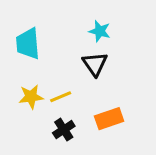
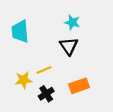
yellow star: (31, 97) -> (24, 80), moved

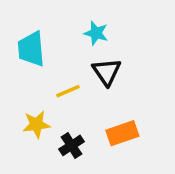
cyan star: (72, 22) -> (96, 33), moved
yellow line: (44, 70) -> (68, 91), moved

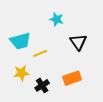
cyan trapezoid: (31, 49) -> (20, 41), moved, turned -100
black triangle: (107, 72) -> (78, 42), moved

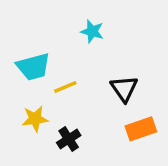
black triangle: (78, 42) -> (124, 89), moved
orange rectangle: (72, 78) -> (141, 129), moved

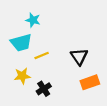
cyan star: (92, 31) -> (33, 20), moved

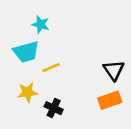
black triangle: (79, 57) -> (114, 70), moved
black cross: (44, 89) -> (54, 108), turned -32

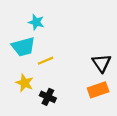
yellow star: (27, 92) -> (24, 83), turned 30

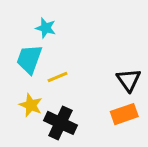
cyan trapezoid: (23, 47) -> (29, 59), turned 125
black cross: (48, 97) -> (60, 123), size x1.5

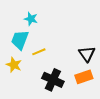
yellow star: (31, 105) -> (14, 65), moved
black cross: (60, 123) -> (53, 80), moved

